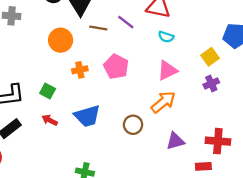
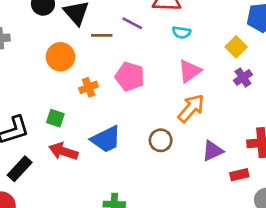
red arrow: (50, 120) -> (63, 151), size x1.5
red rectangle: (203, 166) -> (239, 175), moved

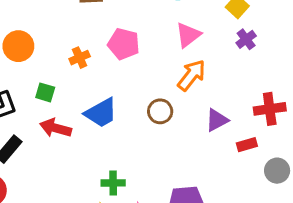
orange circle: (60, 57) -> (18, 46), moved

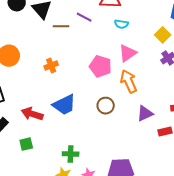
pink pentagon: (124, 44) -> (100, 66), moved
orange arrow: (192, 75) -> (129, 81), turned -65
green square: (45, 92) -> (26, 144), moved, turned -32

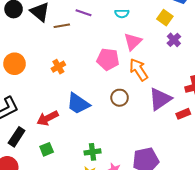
blue trapezoid: (64, 105) -> (78, 104), turned 70
purple triangle: (145, 113) -> (160, 99), size x1.4
red arrow: (32, 114) -> (47, 118), turned -35

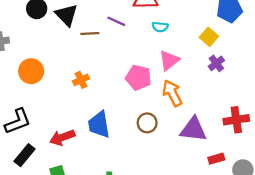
purple triangle: (160, 99) -> (193, 129), turned 35
blue trapezoid: (78, 104) -> (99, 125), turned 40
red rectangle: (183, 114) -> (216, 159), moved

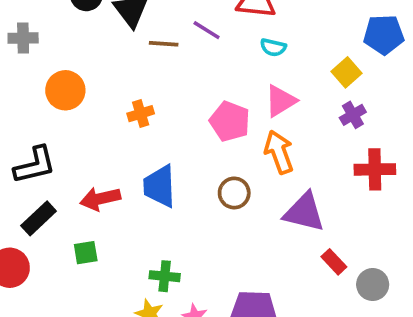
red cross: (236, 120) -> (375, 169), moved
red rectangle: (216, 159) -> (334, 262), turned 56

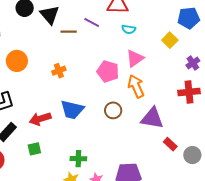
purple cross: (353, 115) -> (193, 63), moved
blue trapezoid: (160, 186) -> (72, 110), turned -70

